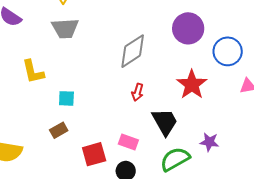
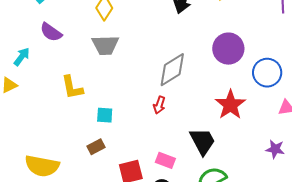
red arrow: (138, 92) -> (159, 105), moved
purple star: (209, 142) -> (275, 149), moved

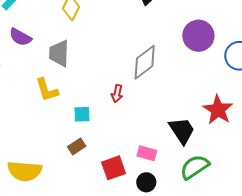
gray trapezoid: (105, 45) -> (59, 53), moved, turned 100
red arrow: (159, 105) -> (117, 94), moved
red star: (230, 105) -> (218, 110), moved

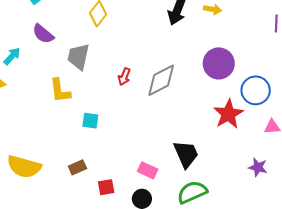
red arrow: (117, 94) -> (124, 77), moved
red star: (218, 110) -> (228, 114), moved
brown rectangle: (77, 147) -> (77, 167), moved
red square: (114, 168) -> (106, 187), moved, size x0.7

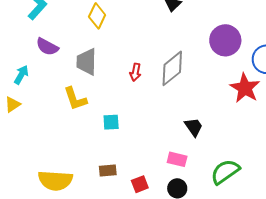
black trapezoid: (186, 154) -> (194, 127), moved, size x0.7
brown rectangle: (77, 167) -> (108, 171), turned 30

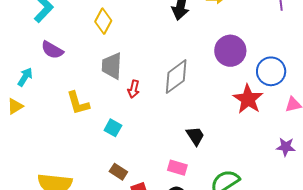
gray trapezoid: (87, 62) -> (112, 66), moved
red arrow: (135, 72) -> (134, 89), moved
cyan square: (111, 122) -> (113, 128), turned 30
brown rectangle: (108, 171) -> (118, 172), moved, turned 36

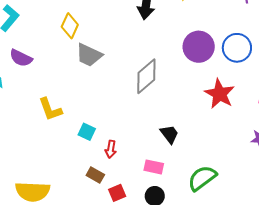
gray trapezoid: (112, 66) -> (89, 55), moved, turned -64
blue circle: (271, 71) -> (237, 48), moved
red arrow: (134, 89) -> (111, 149), moved

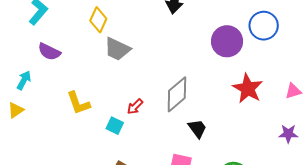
blue circle: (237, 48) -> (264, 26), moved
gray diamond: (146, 76) -> (177, 94), moved
red arrow: (111, 149) -> (135, 107), moved, turned 36

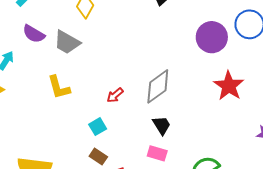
gray trapezoid: (117, 49) -> (67, 42), moved
cyan square: (115, 126) -> (98, 127), moved, turned 30
black trapezoid: (197, 129) -> (162, 125), moved

